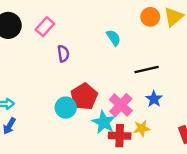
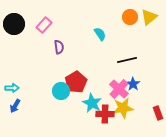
pink cross: (121, 105) -> (119, 89), moved
yellow star: (142, 128) -> (123, 108), size x1.5

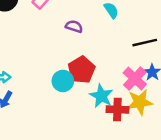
purple semicircle: (59, 47) -> (74, 26), moved, turned -64

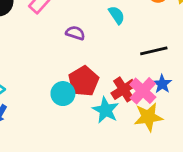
red cross: (117, 110) -> (124, 89), moved, turned -35

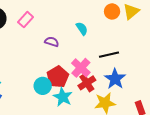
blue star: (162, 84) -> (115, 79), size x1.5
pink cross: (143, 91) -> (81, 68), moved
cyan star: (106, 110) -> (63, 97), moved

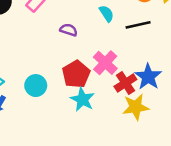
black line: (109, 55) -> (138, 25), moved
red cross: (87, 83) -> (125, 83), moved
cyan circle: (43, 86) -> (36, 86), moved

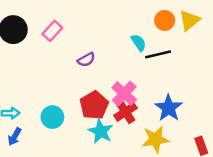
cyan semicircle: (106, 13) -> (139, 43), moved
purple semicircle: (69, 30) -> (86, 60), turned 132
red cross: (125, 83) -> (125, 112), moved

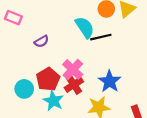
pink rectangle: (52, 31) -> (13, 18), turned 70
cyan semicircle: (139, 43) -> (85, 27), size x1.5
cyan circle: (52, 117) -> (24, 89), moved

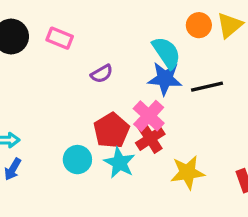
black line: (101, 37) -> (207, 87), moved
blue star: (110, 81) -> (165, 79), moved, turned -30
cyan circle: (24, 89) -> (77, 160), moved

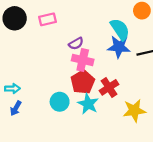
pink rectangle: (60, 38) -> (48, 19), turned -35
pink cross: (149, 116) -> (83, 60), moved, turned -30

